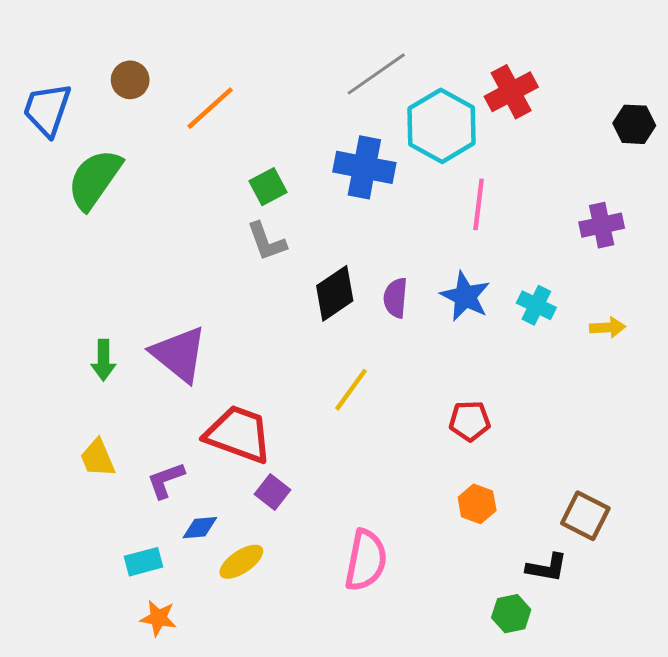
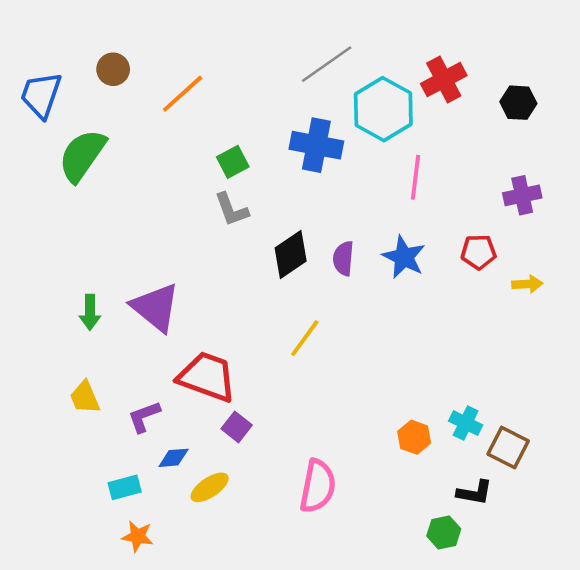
black hexagon: (634, 124) -> (518, 103), moved
cyan cross: (536, 305) -> (466, 423), moved
red pentagon: (470, 421) -> (478, 252), moved

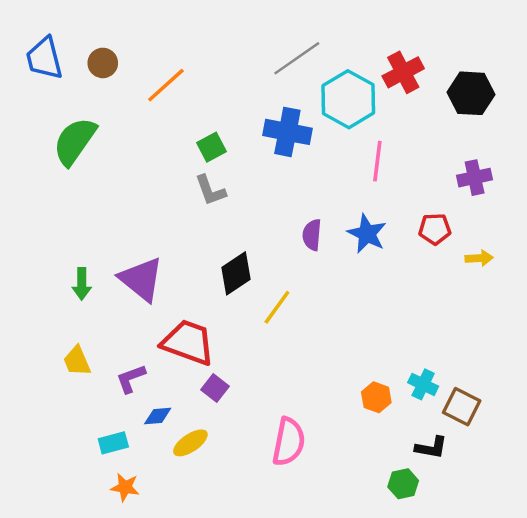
blue trapezoid: (41, 95) -> (44, 58), moved, turned -33
black hexagon: (518, 103) -> (471, 93), size x1.4
black diamond: (291, 255) -> (236, 273), moved

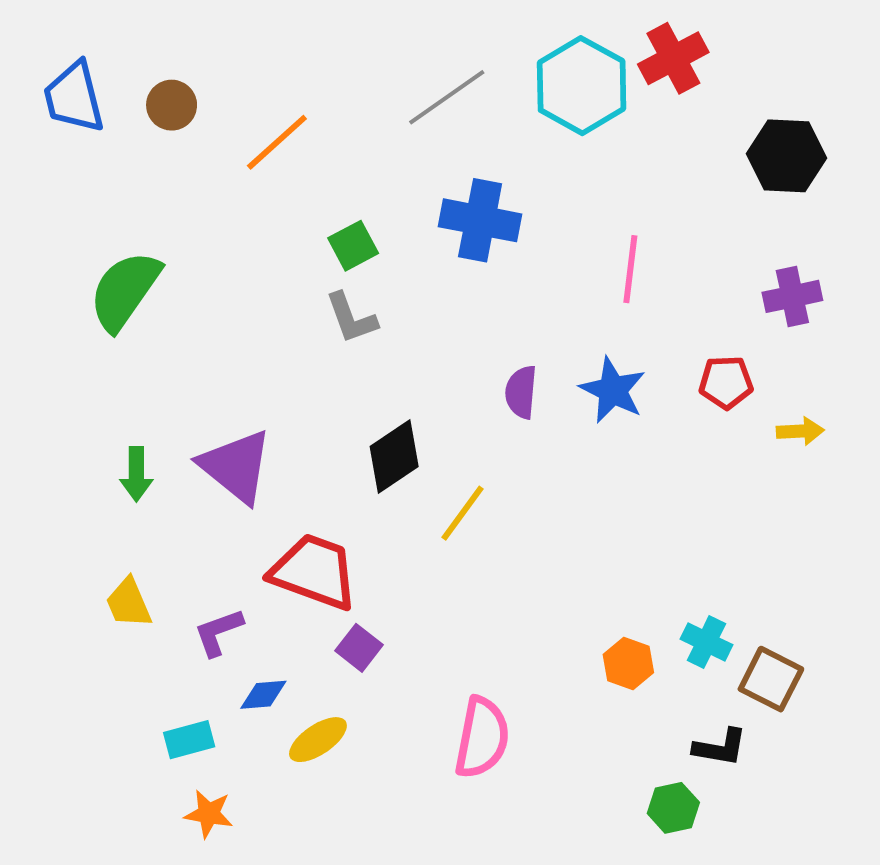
gray line: (297, 58) -> (447, 97), moved
red cross: (403, 72) -> (673, 58), moved
cyan hexagon: (348, 99) -> (582, 86), moved
green semicircle: (75, 141) -> (125, 291), moved

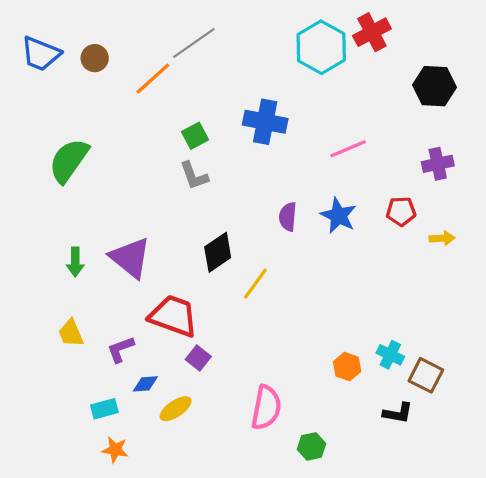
blue trapezoid: (74, 97) -> (41, 54), turned -54
gray line: (447, 97) -> (194, 43), moved
pink line: (630, 269) -> (348, 149), turned 60
green hexagon: (673, 808) -> (312, 446), moved

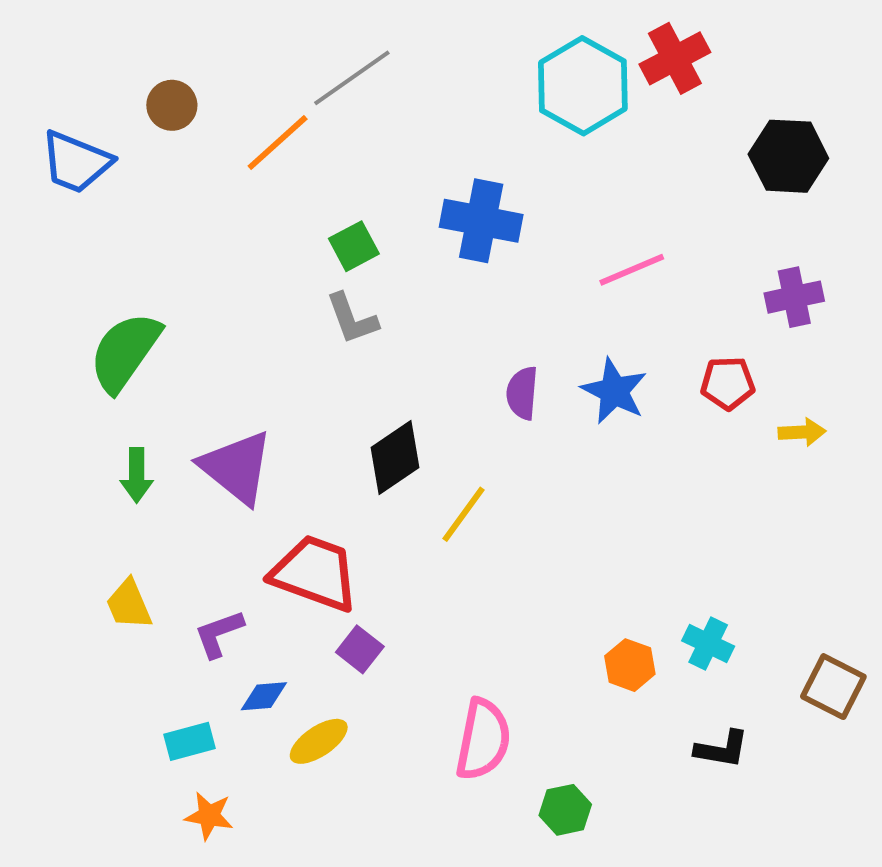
blue trapezoid: (41, 54) -> (76, 162), moved
green semicircle: (69, 161) -> (125, 352), moved
brown square: (426, 375) -> (833, 687), moved

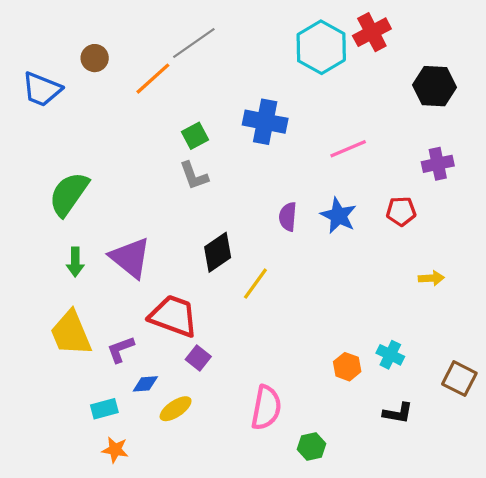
yellow arrow: (802, 432) -> (431, 278), moved
yellow trapezoid: (129, 604) -> (71, 333), size x1.6

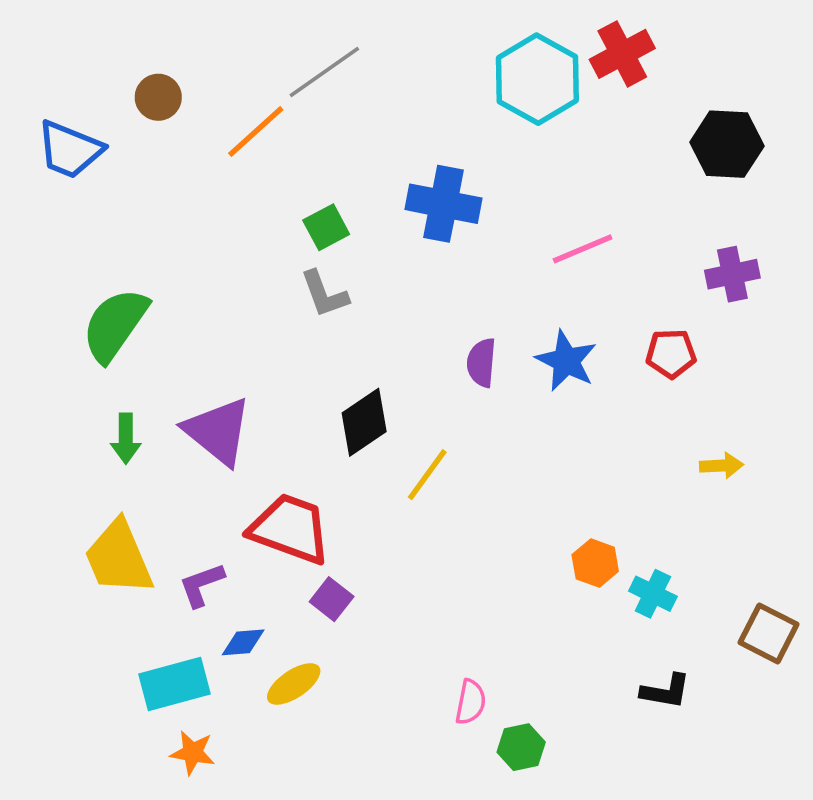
orange hexagon: (347, 367) -> (595, 563), moved
pink semicircle: (266, 408) -> (471, 702), moved, size x0.6
cyan rectangle: (104, 409) -> (175, 684), size x1.5

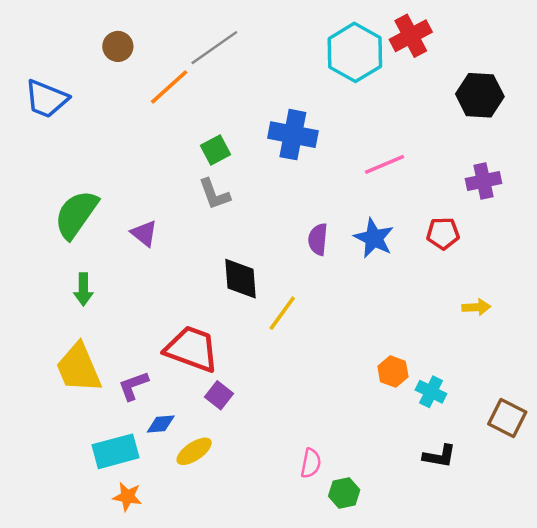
brown circle: (158, 97) -> (118, 46), moved
black diamond: (364, 422) -> (241, 279), turned -60
purple triangle: (218, 431) -> (144, 233), moved, size x0.6

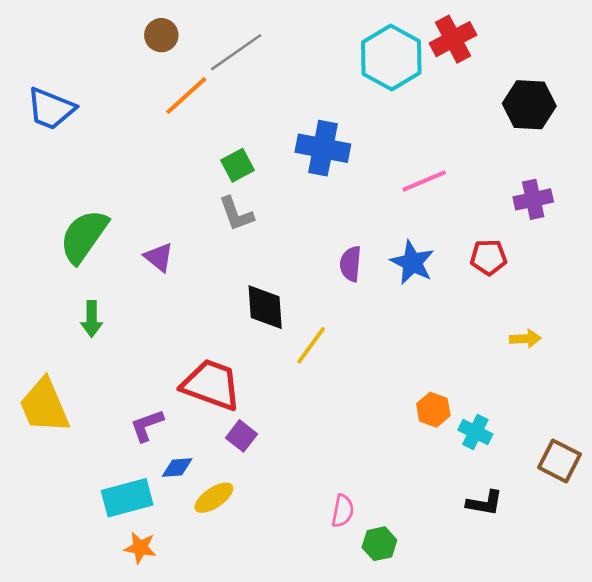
brown circle: (118, 46) -> (161, 35), moved
yellow trapezoid: (79, 368) -> (44, 406), moved

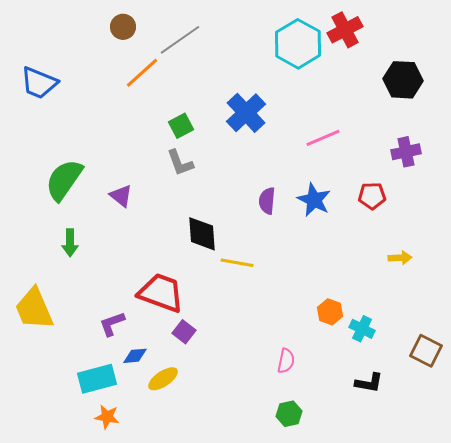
blue cross: (323, 148) -> (246, 113), turned 36
yellow line: (311, 345) -> (237, 263), turned 64
pink semicircle: (343, 511) -> (286, 361), moved

